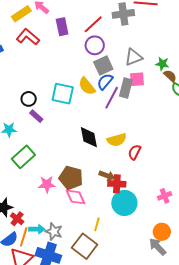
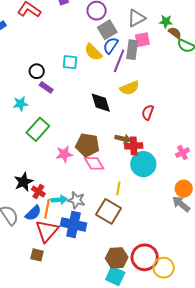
cyan square: (63, 94) -> (70, 62), size x0.7
yellow semicircle: (117, 140) -> (130, 88), moved

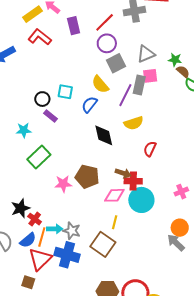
blue semicircle: (111, 46) -> (89, 105), moved
cyan square: (70, 62) -> (65, 92), moved
pink diamond: (94, 163) -> (114, 195), moved, turned -65

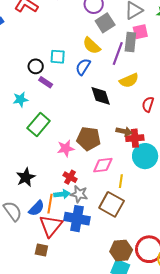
pink diamond: (114, 195) -> (103, 165), moved
red cross: (35, 219) -> (70, 177), moved

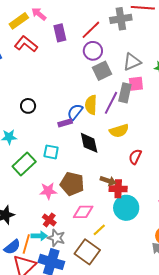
yellow semicircle: (92, 46) -> (91, 105), moved, turned 42
cyan square: (58, 57) -> (51, 152), moved
purple rectangle: (46, 82) -> (65, 123), moved, turned -56
yellow line: (121, 181) -> (99, 230), turned 32

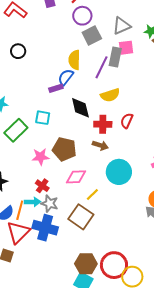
yellow semicircle: (91, 105) -> (74, 60), moved
black circle: (28, 106) -> (18, 51), moved
red cross: (118, 189) -> (103, 124), moved

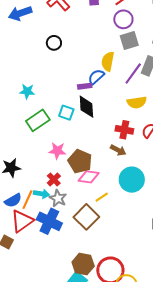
black diamond: (80, 108) -> (86, 107), moved
brown pentagon: (64, 149) -> (80, 161), moved

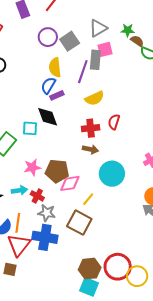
purple circle: (123, 19) -> (48, 37), moved
purple rectangle: (85, 86) -> (57, 95), moved
cyan arrow: (41, 194) -> (19, 190), moved

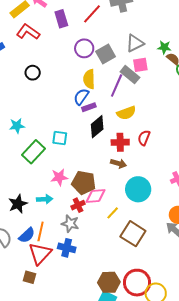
gray rectangle: (95, 60) -> (130, 75), turned -60
black diamond: (48, 117) -> (97, 127), moved, turned 65
red cross: (37, 196) -> (78, 205), moved, turned 32
brown square: (79, 223) -> (133, 234), moved
blue cross: (45, 237) -> (67, 248), size x0.7

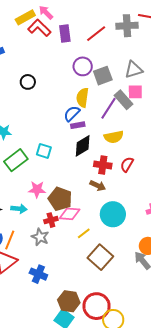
red L-shape: (28, 32) -> (39, 28), moved
blue cross: (67, 248) -> (38, 274), moved

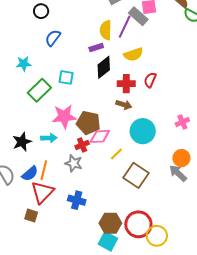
yellow semicircle: (82, 98) -> (106, 30), moved
blue semicircle: (72, 114) -> (53, 38), moved
pink star: (37, 189) -> (64, 117), size x1.4

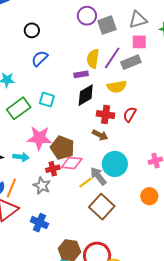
gray rectangle: (138, 16) -> (131, 62), moved, turned -72
gray arrow: (178, 173) -> (98, 176), moved

